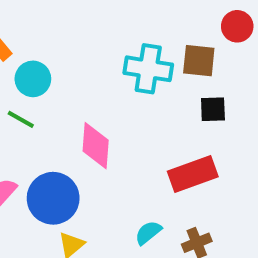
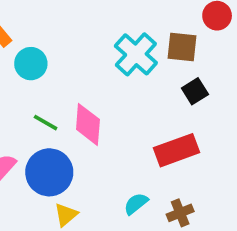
cyan cross: (148, 69) -> (136, 54), turned 33
black square: (213, 109) -> (195, 91), turned -30
green line: (21, 119) -> (46, 123), moved

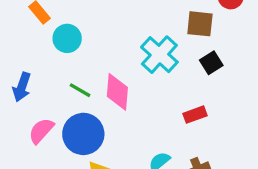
cyan cross: (136, 54) -> (159, 55), moved
red rectangle: (176, 150) -> (195, 115), size x0.6

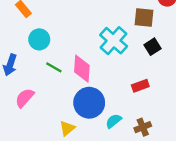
cyan circle: (67, 38) -> (39, 39), moved
blue circle: (83, 134) -> (89, 103), moved

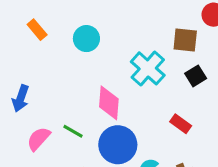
cyan circle: (39, 39) -> (86, 39), moved
green line: (54, 67) -> (73, 131), moved
red rectangle: (140, 86) -> (181, 124), turned 56

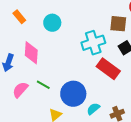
cyan cross: (148, 68) -> (93, 43), turned 30
pink diamond: (109, 103) -> (31, 53), moved
red rectangle: (181, 124) -> (108, 69), moved, size x1.6

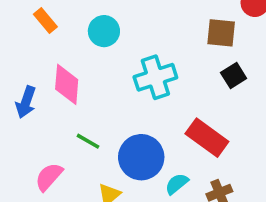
cyan cross: (93, 43) -> (155, 77), moved
red rectangle: (108, 69) -> (207, 138), moved
pink semicircle: (20, 90) -> (49, 177), moved

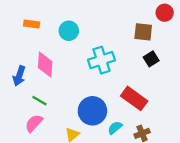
orange rectangle: (45, 20) -> (32, 24), turned -42
green line: (88, 141) -> (39, 101), moved

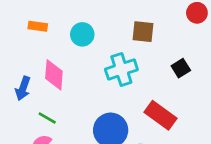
brown square: (143, 32) -> (143, 32), moved

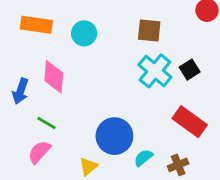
orange rectangle: (38, 26) -> (36, 25), size x1.5
cyan cross: (121, 69) -> (155, 71), moved, turned -32
red rectangle: (161, 115) -> (190, 122), moved

